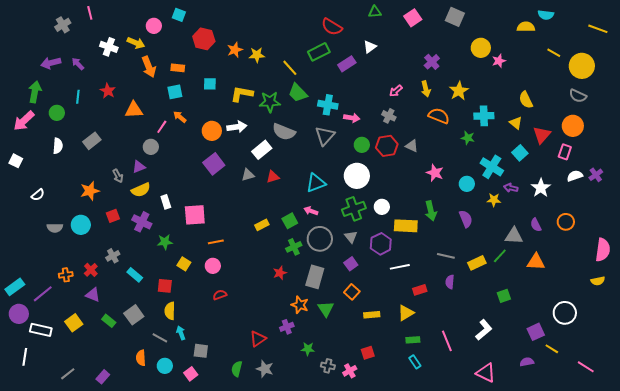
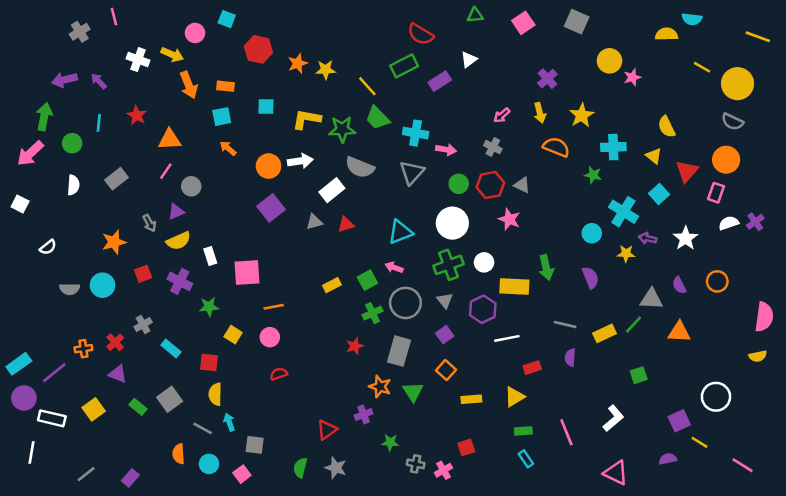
pink line: (162, 127) -> (166, 171), moved
pink star: (435, 173) -> (509, 219), moved

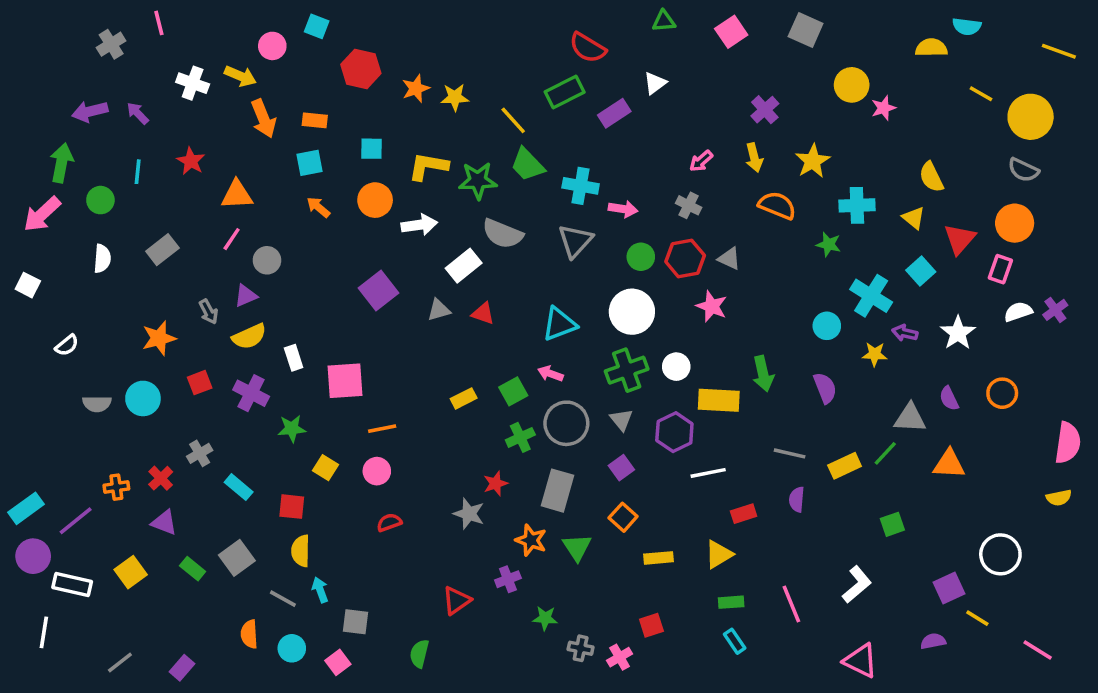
orange circle: (269, 166) -> (375, 200), moved
red triangle: (346, 224) -> (483, 313), turned 36
gray star: (336, 468) -> (469, 514), moved

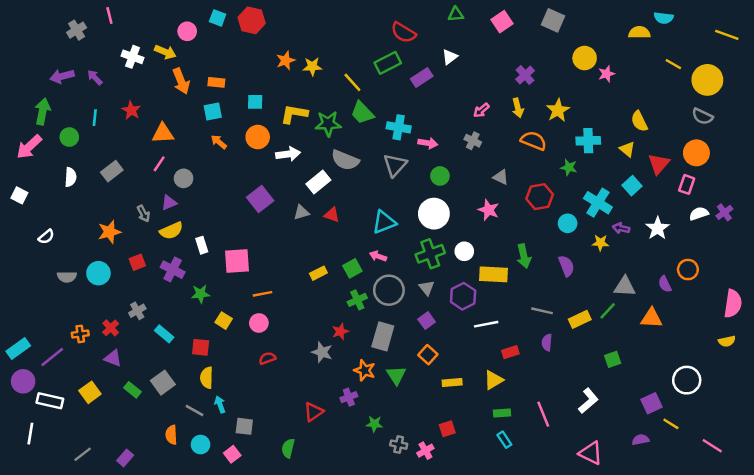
red hexagon: (361, 69) -> (252, 20), moved
red hexagon: (685, 259) -> (540, 197), moved
purple semicircle: (949, 398) -> (665, 284), moved

